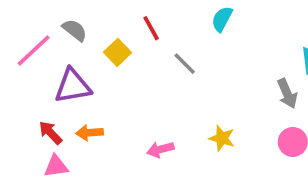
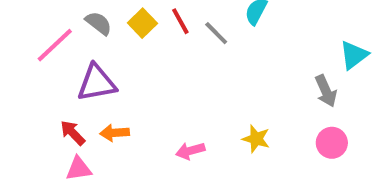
yellow square: (118, 52) -> (142, 23), moved
gray line: (185, 64) -> (216, 33), moved

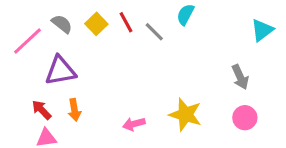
cyan triangle: (354, 55) -> (262, 30), moved
orange arrow: (115, 133) -> (74, 110), turned -95
yellow star: (256, 139) -> (185, 115), size x1.5

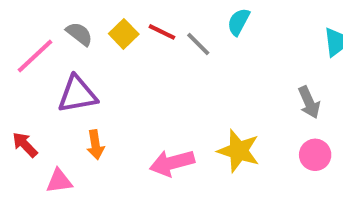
red line: (126, 22) -> (162, 32), turned -35
red arrow: (42, 110) -> (25, 145), moved
pink arrow: (134, 124) -> (172, 163), size x1.5

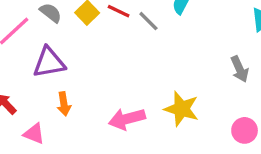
pink circle: (315, 155) -> (245, 130), moved
pink triangle: (59, 181) -> (34, 134), turned 30

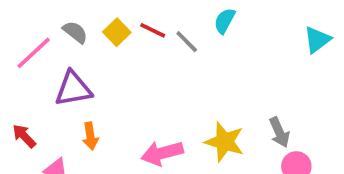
gray arrow: (240, 69) -> (279, 132), moved

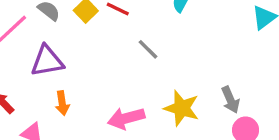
gray line: (187, 42) -> (148, 49), moved

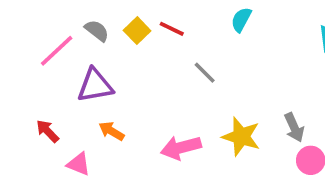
orange arrow: (62, 103) -> (111, 131), turned 130

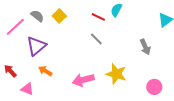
red line: (172, 29) -> (98, 17), moved
purple triangle: (95, 85) -> (36, 46), turned -30
gray arrow: (294, 127) -> (145, 47), moved

